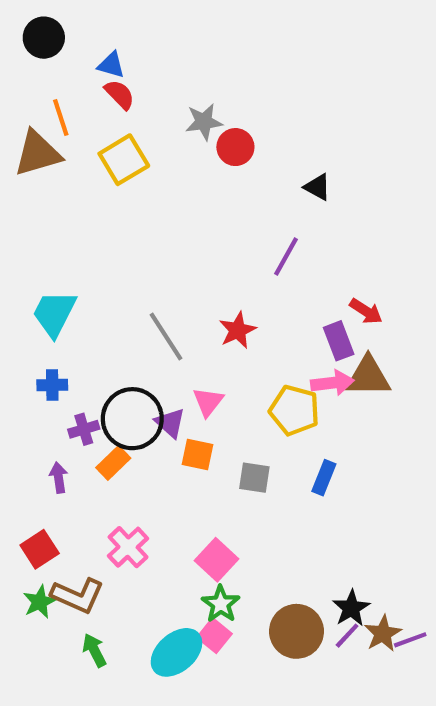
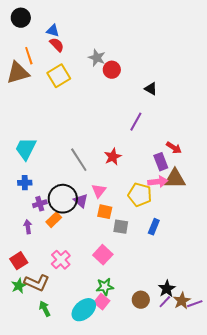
gray star: (204, 122) -> (97, 58), turned 30
orange square: (198, 454) -> (105, 212), moved
pink square: (216, 560) -> (103, 255), moved
green star: (221, 604) -> (105, 287), turned 30
brown circle: (296, 631) -> (141, 300), size x0.7

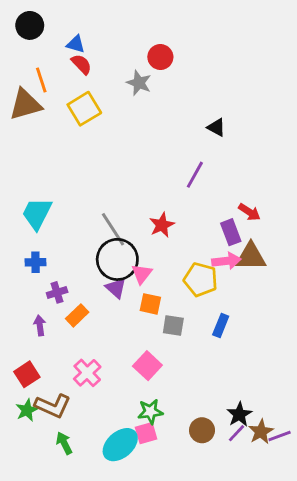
red circle: (112, 70) -> (160, 57), moved
black circle: (63, 199) -> (117, 259), moved
pink square: (102, 302) -> (146, 433), turned 35

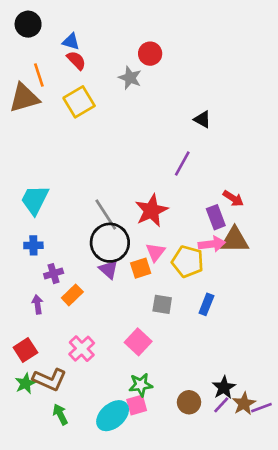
red star: (162, 225) -> (151, 211), size x1.4
pink triangle: (142, 274) -> (155, 252), moved
orange square: (150, 304) -> (141, 268), moved, turned -30

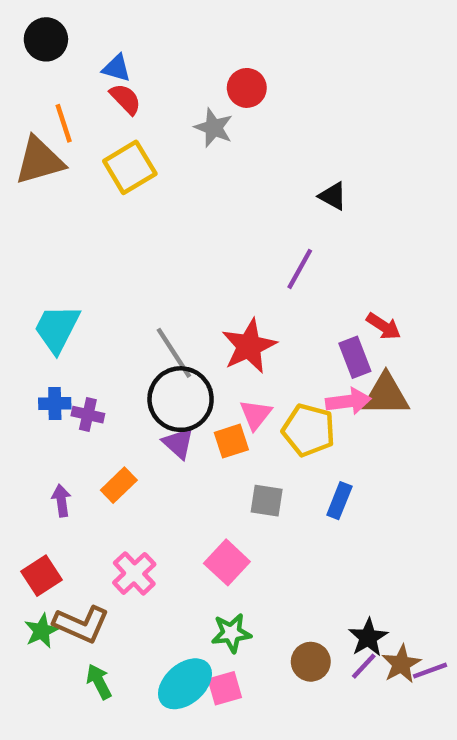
purple cross: (54, 274) -> (88, 415), moved, turned 30
pink square: (137, 405) -> (225, 688), moved

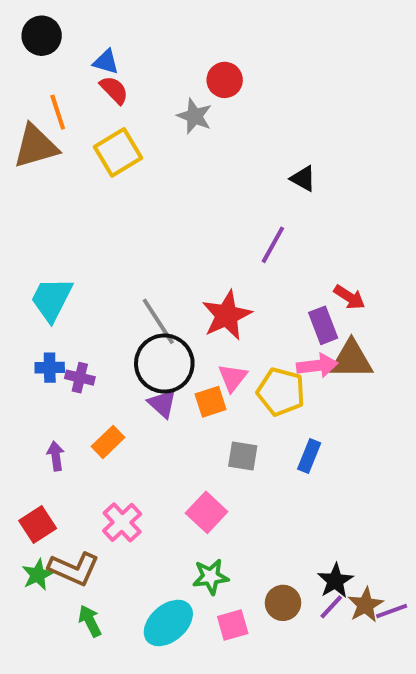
pink square: (225, 688) -> (233, 625), moved

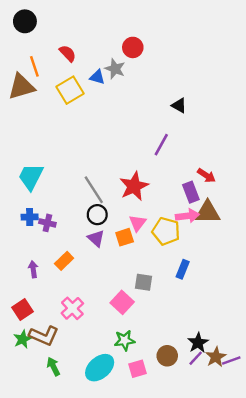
blue triangle: (106, 62) -> (97, 77), moved
black circle: (164, 364) -> (97, 215), size x0.6
gray square: (243, 456) -> (143, 282), moved

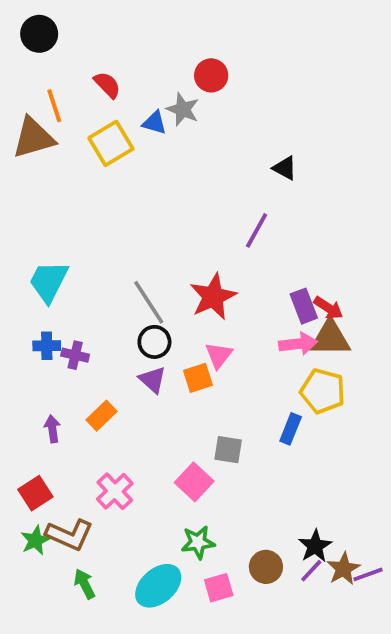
red arrow: (206, 176) -> (328, 308), moved
yellow pentagon: (166, 231) -> (323, 391), moved

